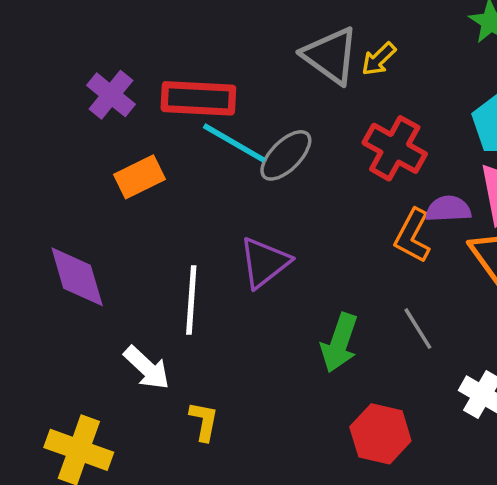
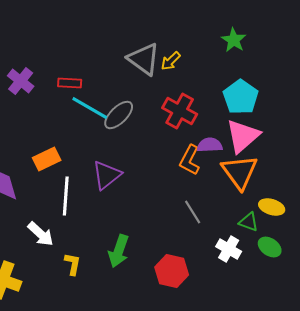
red rectangle: (198, 98) -> (70, 83), size x0.6
orange rectangle: (140, 177) -> (47, 159), moved
green arrow: (339, 343) -> (119, 251), moved

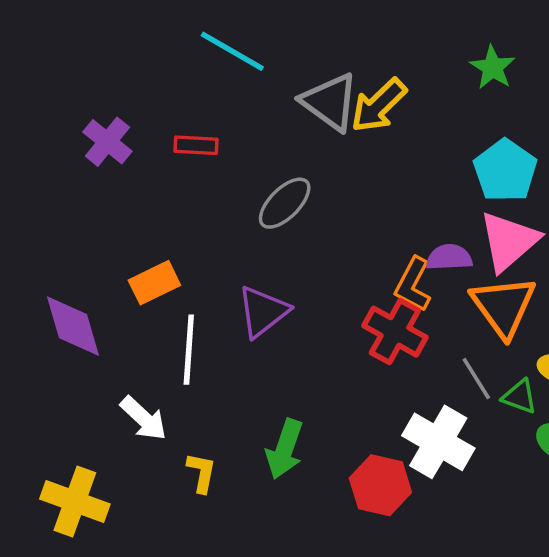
yellow arrow: (171, 61) -> (379, 106), size x1.6
cyan line: (90, 108) -> (232, 51), moved
red cross: (180, 111) -> (395, 332), moved
gray line: (193, 212) -> (476, 379), moved
white cross: (229, 249) -> (438, 442), moved, size x1.5

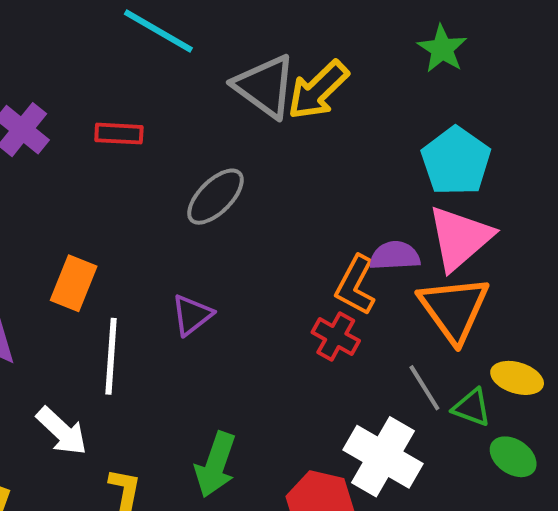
orange rectangle: (154, 283) -> (74, 283), turned -42
purple triangle: (263, 312) -> (192, 315), size x0.7
red cross: (395, 332) -> (336, 337), size x0.7

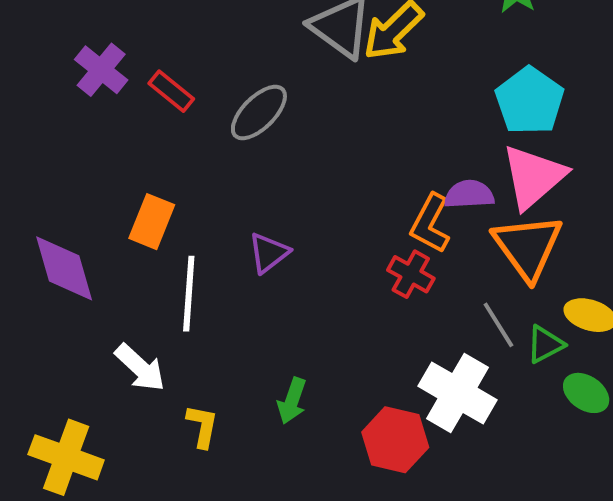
red rectangle: (119, 134) -> (171, 91), moved, turned 36
gray ellipse: (215, 197) -> (259, 113), moved
green triangle: (472, 407) -> (545, 344), turned -48
green arrow: (215, 465) -> (292, 401), size x0.7

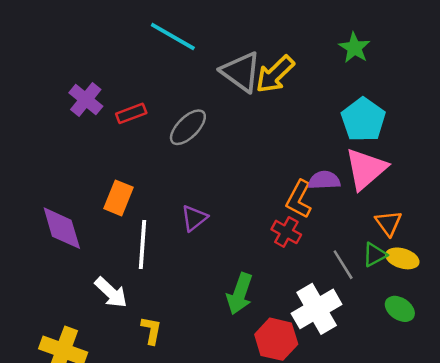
red rectangle: (171, 91) -> (131, 113), turned -60
orange triangle: (528, 247) -> (388, 223), moved, size x0.6
green triangle: (545, 344) -> (375, 255), moved
white cross: (458, 393) -> (317, 309), turned 30
green arrow: (292, 401) -> (240, 294), moved, size x1.4

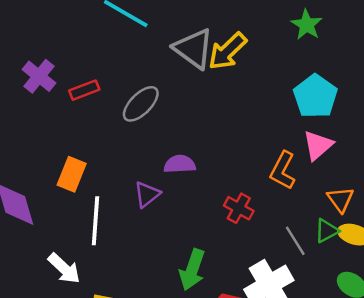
pink triangle: (366, 169) -> (318, 145), size x0.7
purple semicircle: (324, 180) -> (180, 164), moved
orange L-shape: (299, 199) -> (283, 170), moved

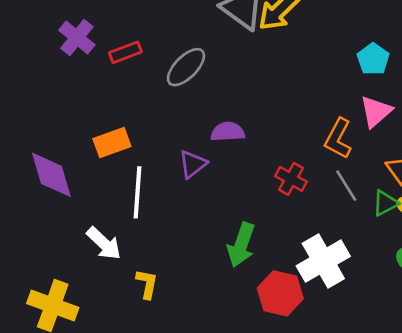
cyan pentagon: (315, 96) -> (373, 59), size x0.7
orange rectangle: (72, 174) -> (112, 143), turned 48
gray line: (295, 241) -> (346, 186), moved

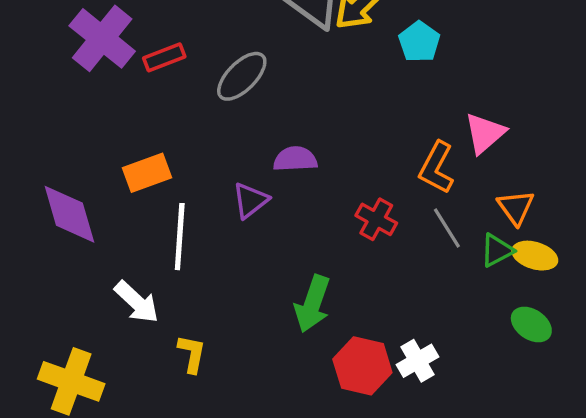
purple cross: (77, 38) -> (102, 38), size x1.4
cyan pentagon: (373, 59) -> (419, 42), moved
white cross: (323, 261) -> (418, 361), moved, size x0.6

